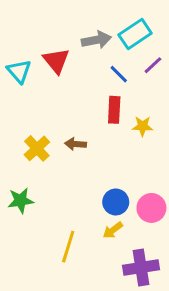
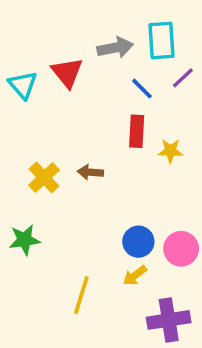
cyan rectangle: (135, 34) -> (162, 40), turned -60

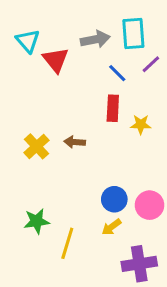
cyan triangle: (23, 85) -> (28, 41), moved
green star: (24, 240) -> (37, 221), moved

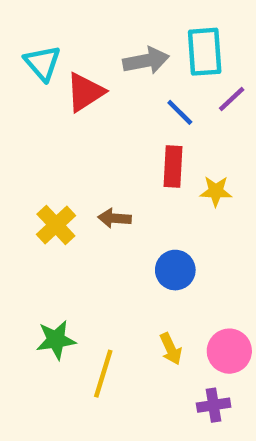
red triangle: (56, 60) -> (85, 92), turned 36
blue circle: (114, 199) -> (175, 270), moved
pink circle: (150, 205) -> (229, 351), moved
yellow arrow: (111, 227) -> (171, 349), turned -78
purple cross: (139, 264) -> (214, 405), size x0.6

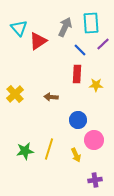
gray arrow: (146, 61) -> (65, 27), turned -54
yellow cross: (56, 225) -> (15, 94), moved
pink circle: (229, 351) -> (94, 140), moved
yellow line: (103, 374) -> (49, 149), moved

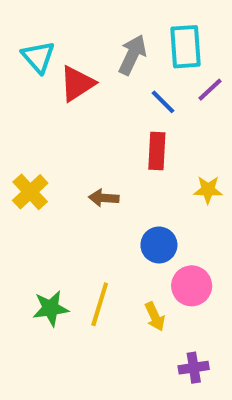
yellow star: (96, 85) -> (208, 190), moved

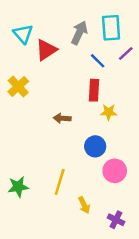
yellow star: (208, 190) -> (109, 112), moved
yellow cross: (30, 192) -> (18, 87), moved
green star: (51, 308) -> (18, 187), moved
yellow arrow: (155, 317) -> (84, 205), moved
purple cross: (194, 368) -> (116, 220), turned 35

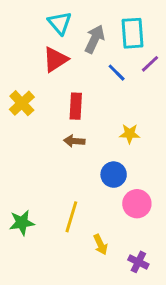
cyan triangle: (23, 34) -> (60, 23), moved
red rectangle: (94, 90) -> (76, 106), moved

